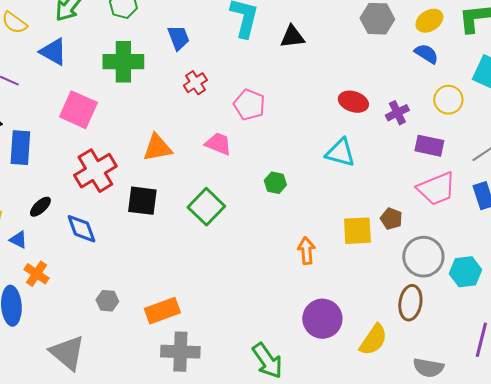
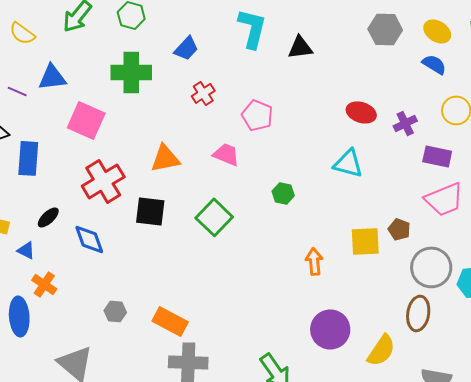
yellow ellipse: (429, 21) -> (437, 31), turned 64
blue trapezoid: (178, 38) -> (186, 48), turned 64
blue triangle: (53, 52) -> (52, 77), moved, turned -36
orange rectangle: (162, 311) -> (170, 321), turned 48

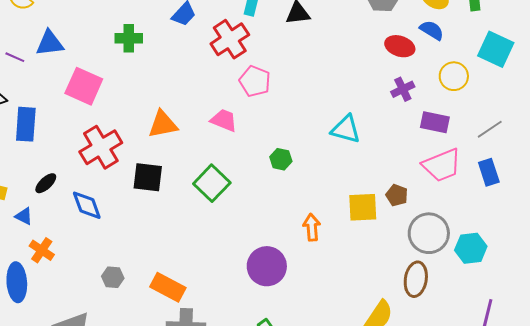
green cross: (131, 72) -> (129, 38), size x0.7
red cross: (203, 93) -> (230, 39), moved, size x1.6
red ellipse: (361, 112) -> (400, 46), moved
purple circle: (330, 329) -> (267, 266), moved

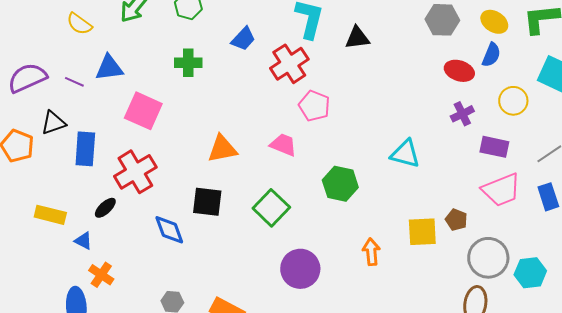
blue semicircle: (432, 30) -> (491, 55), turned 80
red cross: (101, 147) -> (135, 172), moved
green hexagon: (281, 159) -> (340, 184), size x1.6
blue diamond: (87, 205) -> (169, 230), moved
purple circle: (267, 266) -> (300, 269), moved

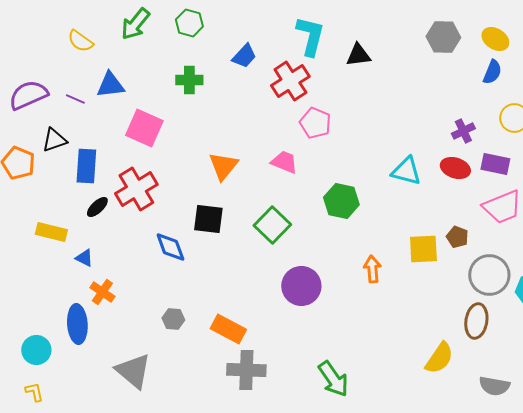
red ellipse: (459, 71) -> (455, 168), moved
orange triangle: (222, 149) -> (223, 166), turned -40
black ellipse: (105, 208) -> (97, 207), moved

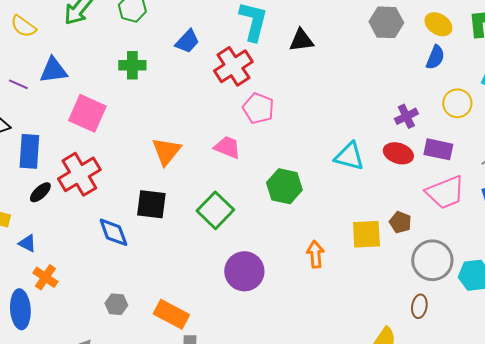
brown ellipse: (476, 321) -> (419, 306), size x0.7

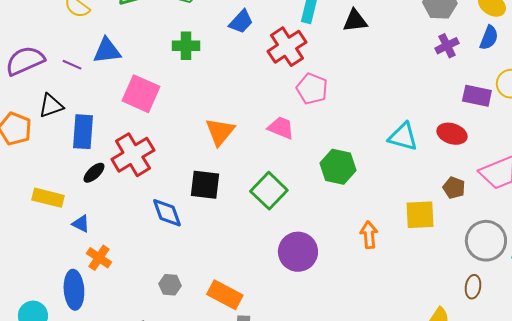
purple cross: (406, 116) -> (447, 46), moved
purple rectangle: (438, 149) -> (477, 96), moved
brown pentagon: (400, 222) -> (454, 188), moved

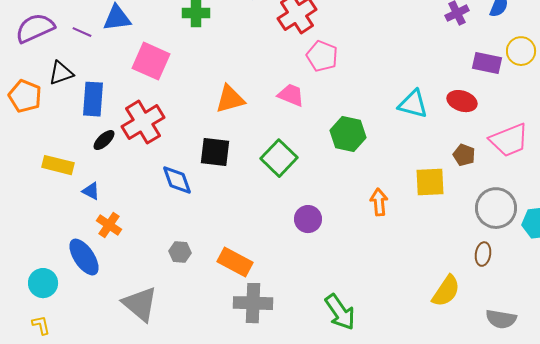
orange triangle: (220, 132) -> (230, 99), turned 36
purple circle: (298, 252) -> (308, 219), size x0.7
blue ellipse: (74, 290) -> (84, 257), turned -30

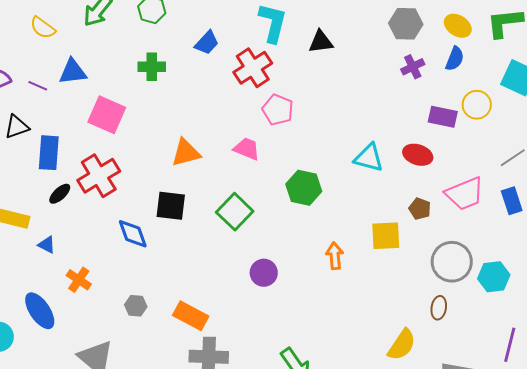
orange cross: (109, 225) -> (79, 280), moved

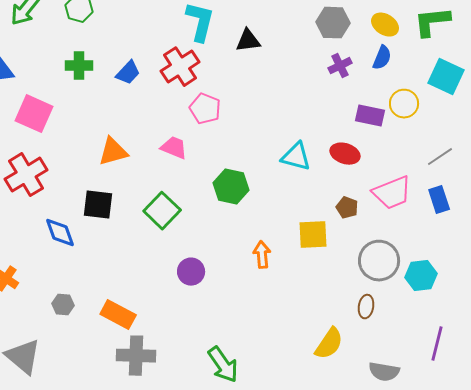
blue trapezoid: (207, 43) -> (128, 73), moved

